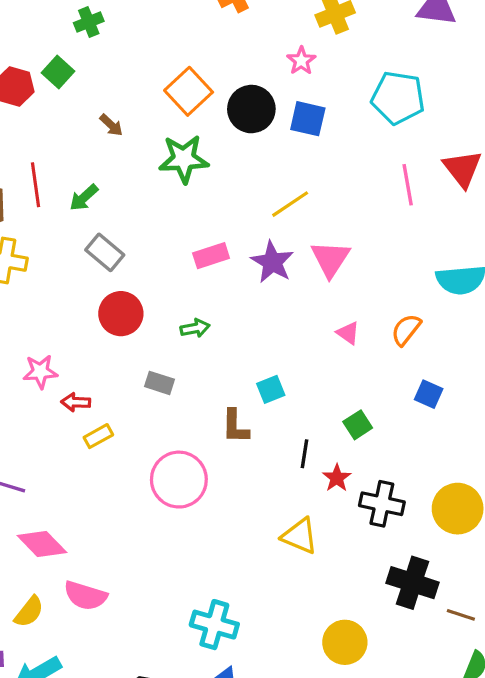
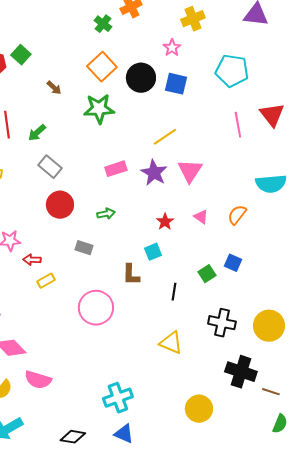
green cross: (89, 22) -> (103, 24), moved, turned -30
blue square: (429, 394) -> (233, 263), moved
red star: (337, 478) -> (165, 222), moved
cyan cross: (214, 625) -> (118, 398), turned -36

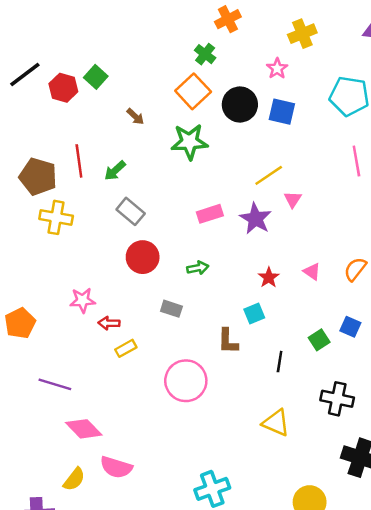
green cross: (103, 24) -> (205, 54), moved
pink triangle: (190, 171) -> (293, 199), moved, size x0.6

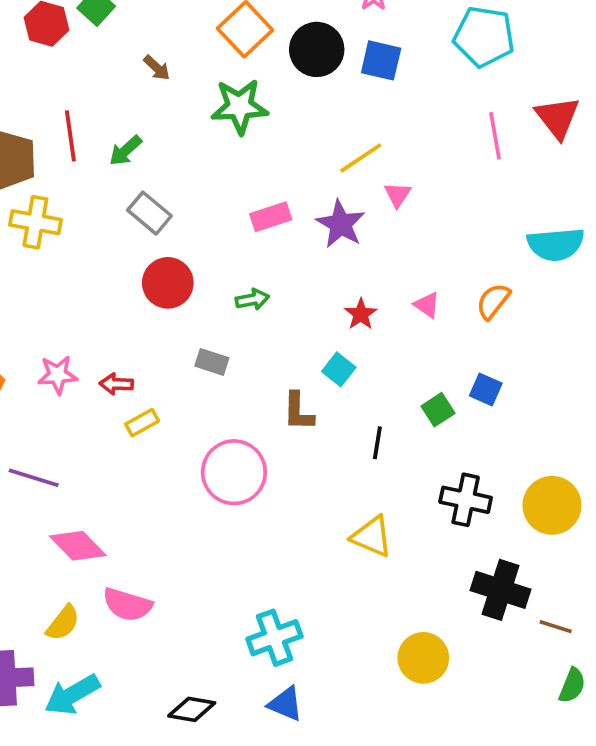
pink star: (83, 300) -> (58, 375), moved
cyan square: (254, 314) -> (339, 369), turned -30

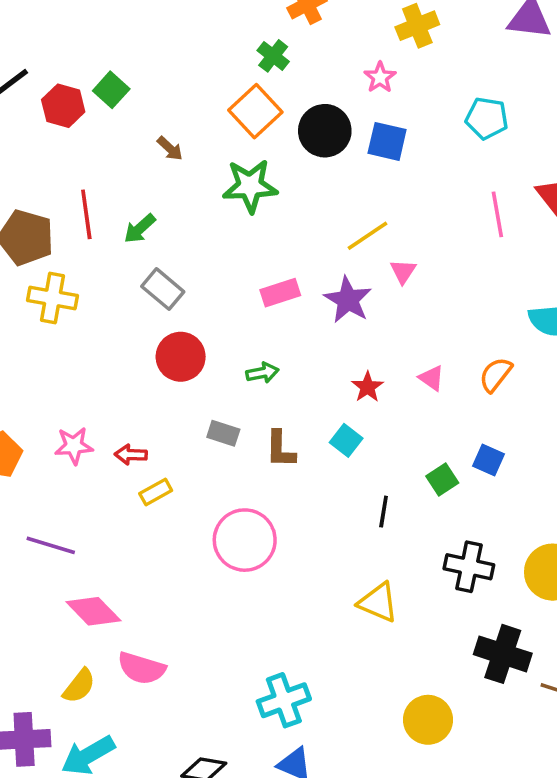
cyan pentagon: (484, 37) -> (487, 118), size x0.7
brown L-shape: (298, 412) -> (280, 449), moved

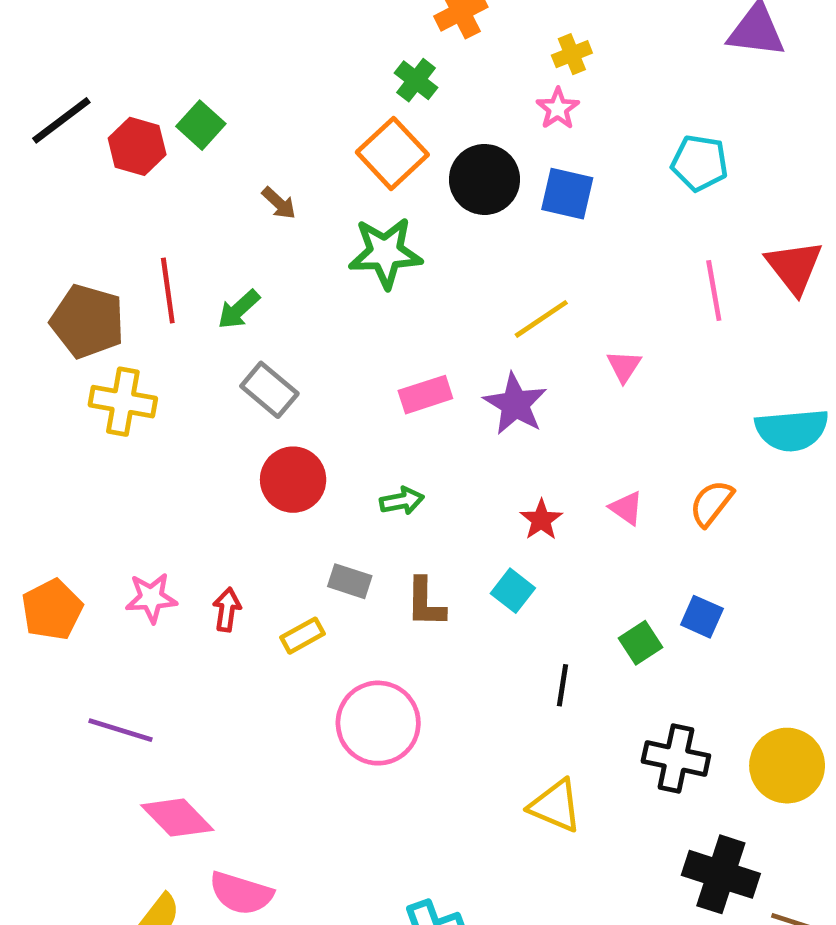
yellow cross: (417, 26) -> (572, 54), moved, size x0.7
pink triangle: (403, 271) -> (624, 366), moved
red arrow: (131, 455) -> (227, 610), turned 96
yellow rectangle: (156, 492) -> (303, 636), moved

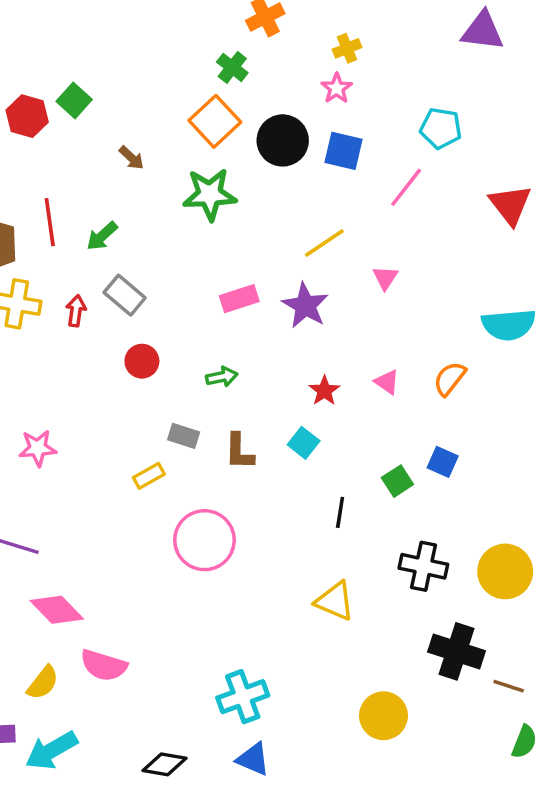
pink line: (714, 291) -> (406, 187), moved, turned 48
red circle: (293, 480) -> (142, 361), size x0.7
red arrow: (227, 610) -> (76, 311), moved

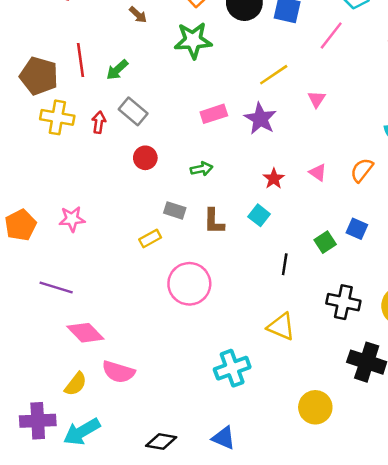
cyan cross: (243, 697) -> (232, 368), moved

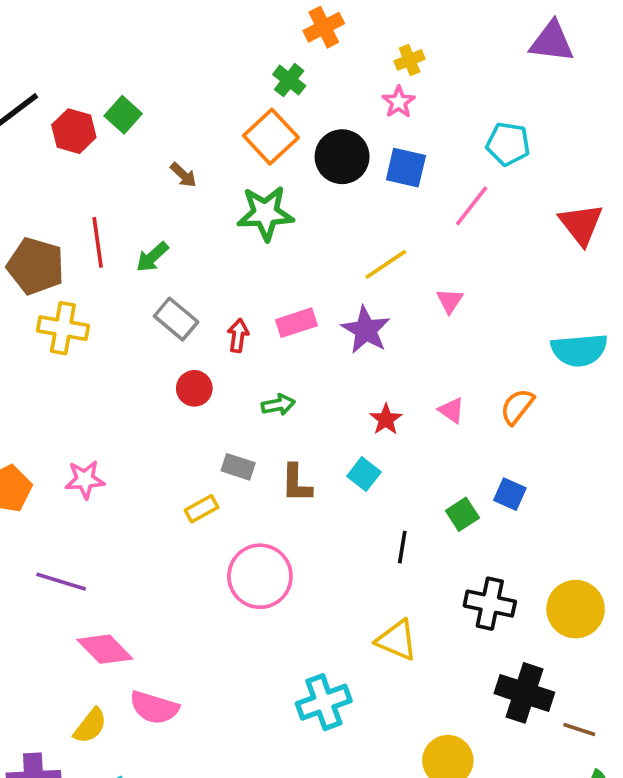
red arrow: (99, 122) -> (238, 335), moved

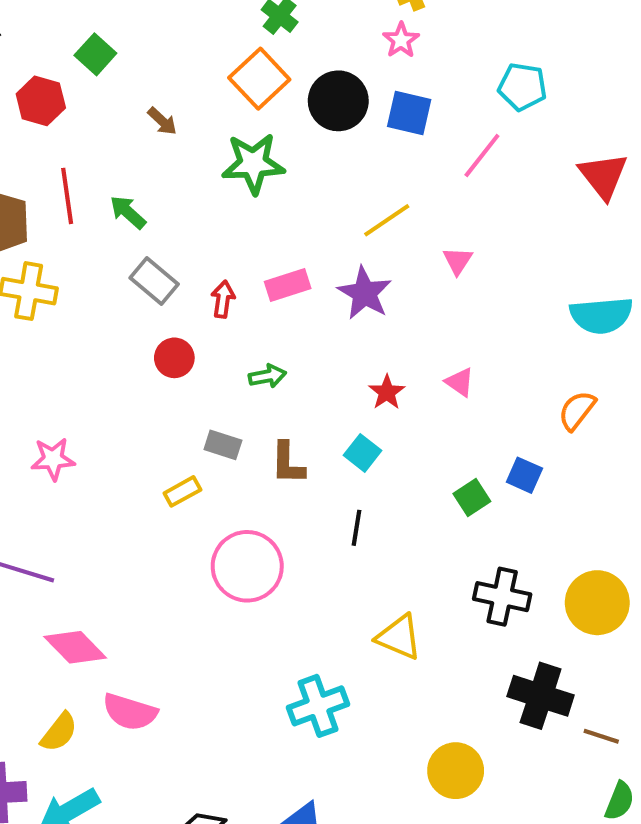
red hexagon: (74, 131) -> (41, 101), moved
green arrow: (152, 257) -> (128, 212), turned 84
orange semicircle: (517, 407) -> (577, 410), moved
black line: (402, 547) -> (356, 528), moved

